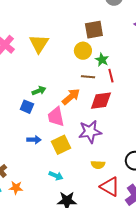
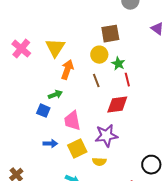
brown line: (88, 77) -> (96, 81), moved, turned 64
orange arrow: (71, 97) -> (67, 70), moved, turned -30
yellow semicircle: (98, 165) -> (99, 162), moved

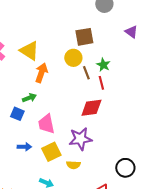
yellow triangle: (55, 48) -> (29, 51), turned -30
green star: (118, 64) -> (103, 65), moved
brown line: (96, 81) -> (86, 73), moved

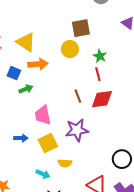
orange arrow: (41, 73) -> (38, 64), turned 66
brown line: (86, 73) -> (78, 96), moved
red diamond: (91, 108) -> (102, 99), moved
blue square: (17, 114) -> (14, 73), moved
yellow semicircle: (73, 165) -> (65, 163), moved

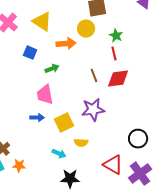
orange arrow: (38, 64) -> (66, 44), moved
green arrow: (26, 89) -> (52, 69), moved
pink trapezoid: (43, 115) -> (45, 95), moved

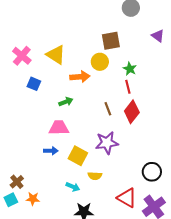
blue square: (30, 53) -> (34, 84), moved
red diamond: (118, 79) -> (132, 112), turned -45
pink trapezoid: (45, 95) -> (59, 128), turned 100
yellow square: (64, 123) -> (78, 156), turned -36

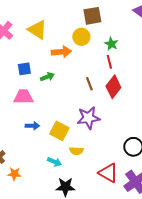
blue square: (34, 84) -> (24, 69), moved, turned -32
pink trapezoid: (59, 128) -> (23, 97), moved

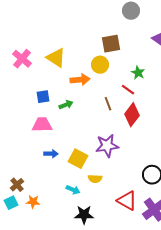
green star: (111, 44) -> (138, 73), moved
red line: (109, 62) -> (128, 90), turned -40
brown line: (89, 84) -> (108, 104), moved

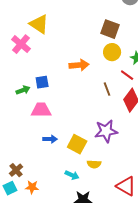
brown square: (111, 44) -> (110, 29), turned 30
yellow triangle: (56, 58) -> (39, 24), moved
yellow circle: (100, 65) -> (112, 52), moved
green arrow: (66, 105) -> (23, 90), moved

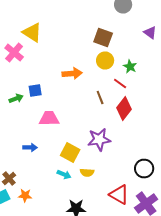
pink trapezoid: (41, 110) -> (49, 118), moved
blue arrow: (50, 139) -> (30, 148), moved
cyan arrow: (72, 175) -> (64, 174), moved

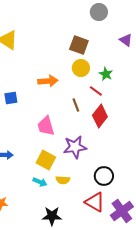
pink trapezoid: (49, 118) -> (46, 126), moved, turned -105
black circle: (144, 168) -> (104, 176), moved

